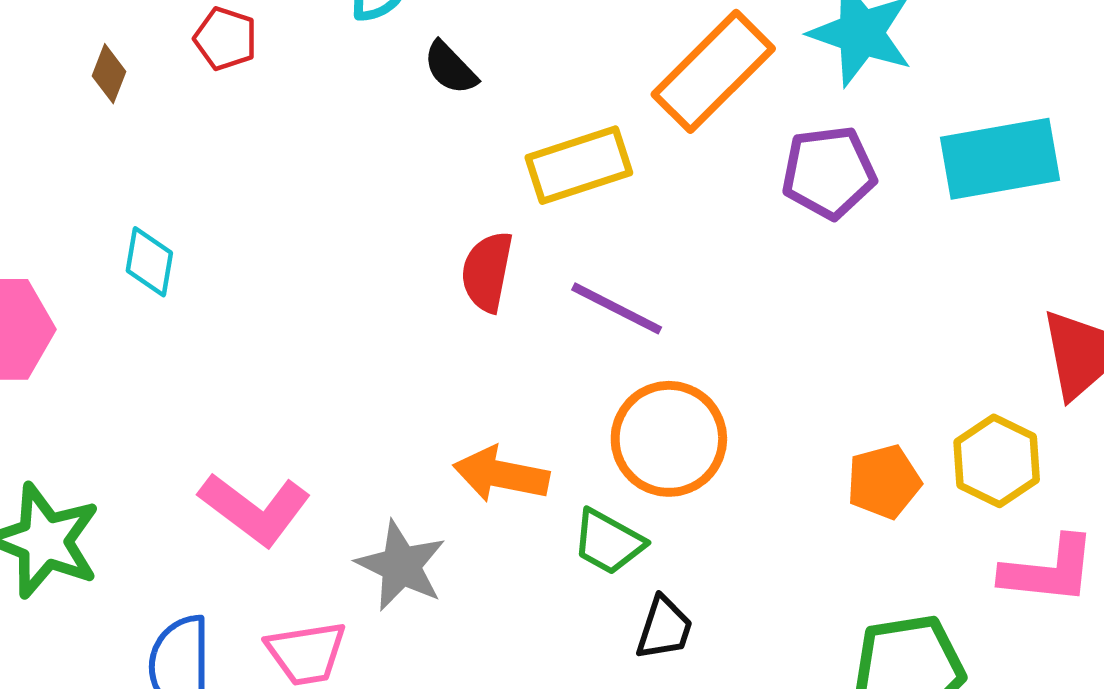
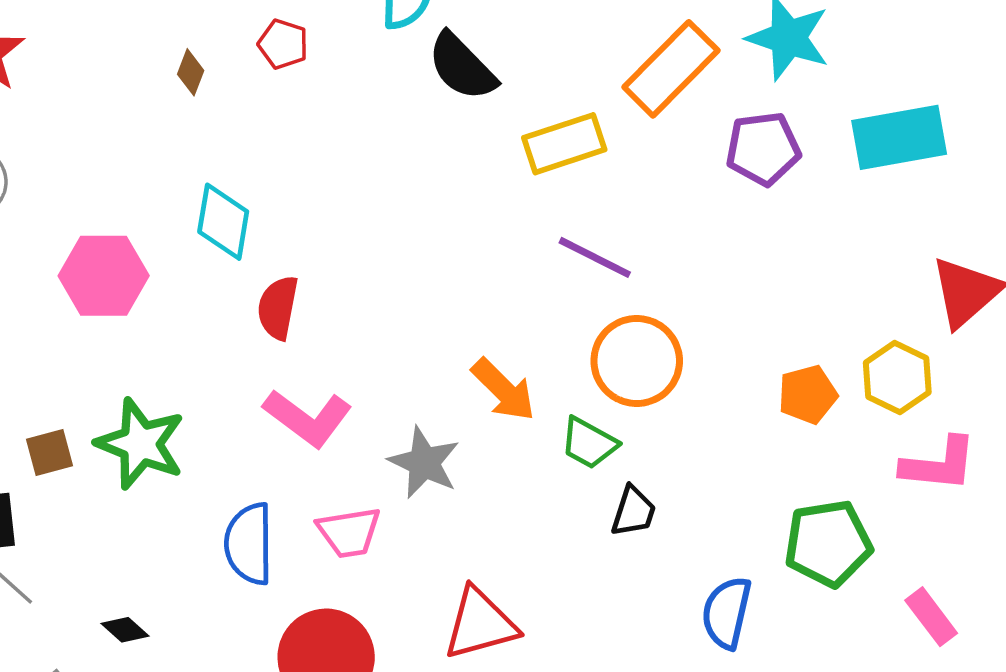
black semicircle: (450, 68) -> (462, 67), size x1.6
cyan diamond: (149, 262) -> (223, 222), size x1.4
red semicircle: (487, 272) -> (278, 308), moved
orange arrow: (501, 474) -> (503, 390), turned -146

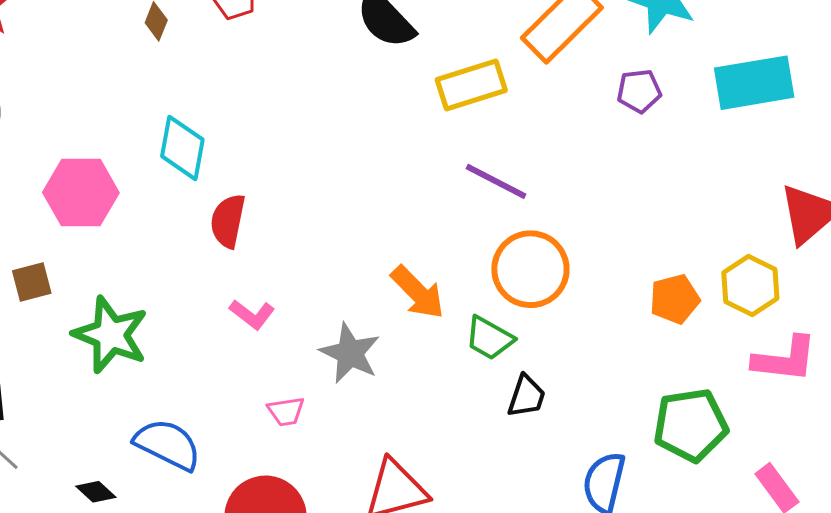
purple pentagon: (763, 149) -> (639, 91), size x0.7
pink L-shape: (308, 418) -> (252, 314), size x0.6
brown square: (50, 452) -> (32, 282), moved
pink trapezoid: (349, 532) -> (286, 411), size x0.7
blue semicircle: (249, 544) -> (168, 444), moved, turned 116

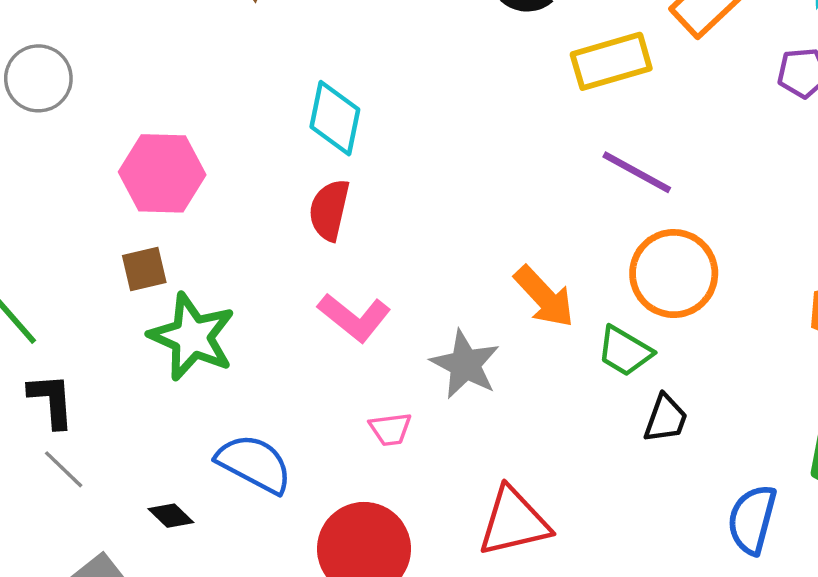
cyan diamond: (182, 148) -> (335, 118), moved
brown square: (32, 282) -> (144, 269), moved
pink L-shape: (252, 314) -> (354, 317), size x1.4

